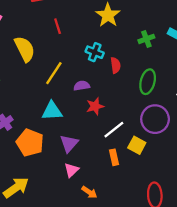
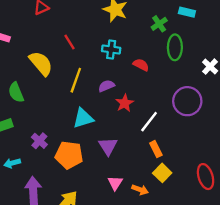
red line: (58, 26) -> (70, 42), moved
red semicircle: (115, 65) -> (141, 65), moved, turned -42
green ellipse: (148, 82) -> (175, 47), moved
yellow square: (137, 145) -> (162, 173), moved, turned 30
pink triangle: (72, 170) -> (115, 183), moved

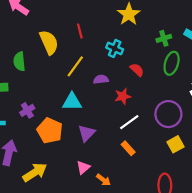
red star: (125, 103) -> (123, 96), moved
orange rectangle: (156, 149) -> (128, 148), turned -32
yellow square: (162, 173) -> (175, 144), moved

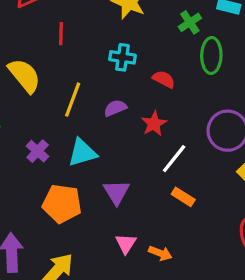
red line: (80, 31) -> (61, 34), moved, turned 32
purple cross: (27, 110) -> (38, 151), moved

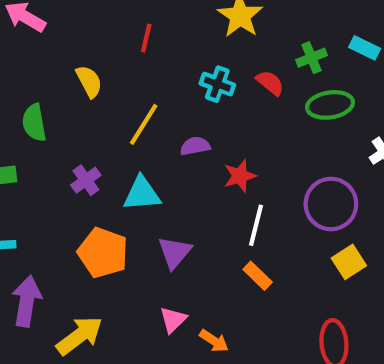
green ellipse: (211, 55) -> (330, 105), turned 68
yellow semicircle: (24, 75) -> (89, 81), size x0.7
red semicircle: (164, 79) -> (270, 83), moved
white line: (174, 159) -> (256, 225), turned -36

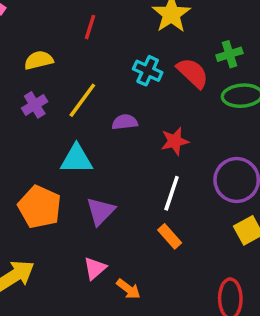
yellow semicircle: (89, 81) -> (39, 60), turned -80
red semicircle: (270, 83) -> (193, 73), size x1.4
red star: (240, 176) -> (175, 141), moved
purple cross: (86, 180) -> (35, 105), moved

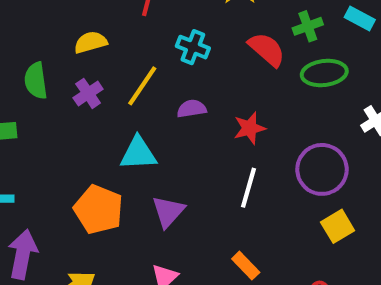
cyan cross: (148, 71) -> (193, 47), moved
orange rectangle: (170, 236) -> (246, 266), moved

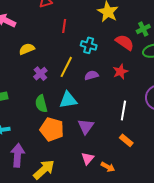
yellow semicircle: (91, 42) -> (27, 49), moved
green semicircle: (36, 81) -> (41, 104), moved
red star: (250, 128) -> (120, 72), moved
orange rectangle: (246, 266) -> (126, 140), moved

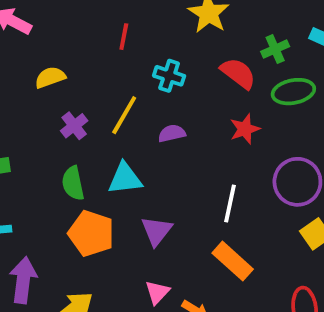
red star: (120, 72) -> (245, 129), moved
orange rectangle: (126, 140) -> (233, 261), size x1.5

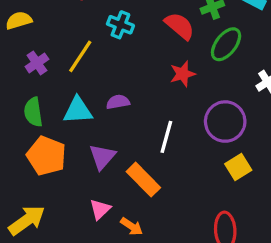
green ellipse: (293, 92) -> (226, 44), turned -44
purple semicircle: (172, 133) -> (118, 102), moved
orange rectangle: (233, 261) -> (143, 180), moved

